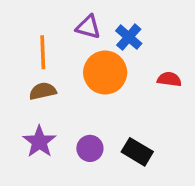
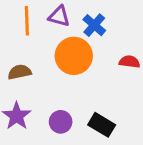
orange line: (43, 52) -> (27, 21), moved

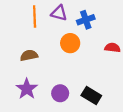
blue cross: (94, 25) -> (86, 20), turned 30
orange circle: (74, 56) -> (70, 43), size x0.7

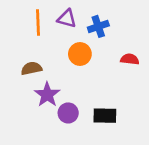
purple star: (27, 89) -> (47, 95), moved
black rectangle: (91, 95) -> (105, 116), turned -30

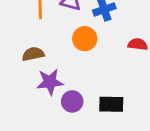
purple star: (47, 95) -> (50, 82), turned 30

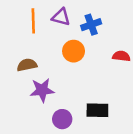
purple circle: (72, 101) -> (62, 119), moved

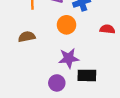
purple star: (42, 90) -> (69, 58), moved

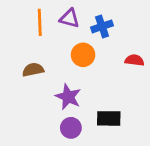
purple star: (69, 58) -> (68, 97), moved, turned 30

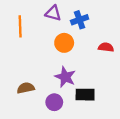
orange line: (40, 22) -> (20, 26), moved
brown semicircle: (33, 70) -> (26, 88), moved
purple star: (68, 97) -> (65, 77), moved

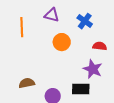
blue cross: (80, 20) -> (85, 21), moved, turned -35
purple star: (65, 77) -> (93, 69), moved

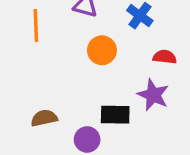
black rectangle: (81, 89) -> (115, 115), moved

